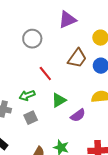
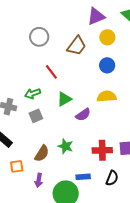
purple triangle: (67, 20) -> (96, 16), moved
brown trapezoid: (77, 58) -> (77, 46), moved

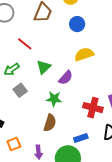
green star: (65, 146) -> (54, 99), moved
red cross: (102, 150) -> (93, 108), turned 30
brown semicircle: (42, 153) -> (50, 123), moved

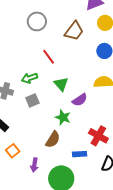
green triangle: (44, 67) -> (61, 84), turned -42
blue rectangle: (81, 138) -> (80, 154), moved
orange square: (14, 144) -> (13, 151), turned -32

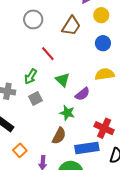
green arrow: (30, 78) -> (31, 76), turned -35
blue rectangle: (80, 154) -> (87, 148), size x1.6

